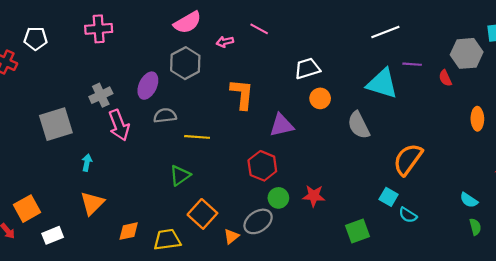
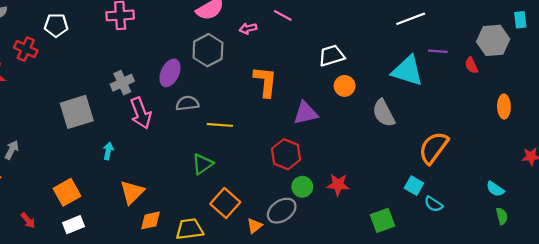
orange triangle: (92, 203) -> (132, 192), moved
orange square: (27, 209) -> (67, 192), moved

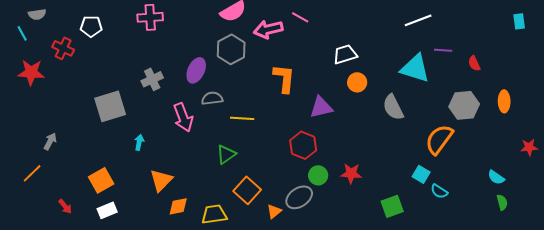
pink arrow: (248, 28) -> (268, 29), size x1.8
gray hexagon: (493, 40) -> (464, 105), moved
pink arrow: (141, 113) -> (183, 117), moved

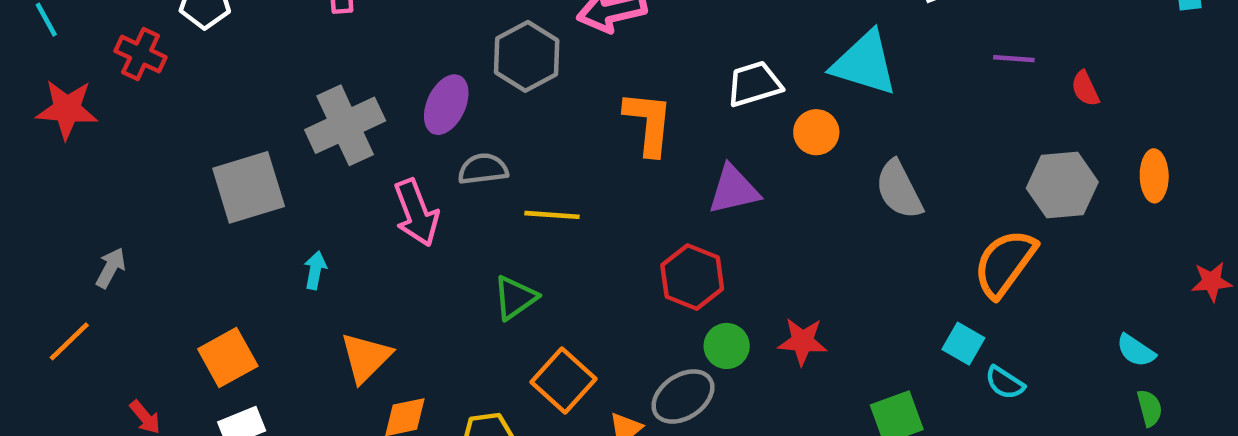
white trapezoid: (345, 54) -> (754, 84), moved
cyan triangle: (415, 68) -> (865, 63), moved
gray cross: (152, 79) -> (345, 125), size x1.5

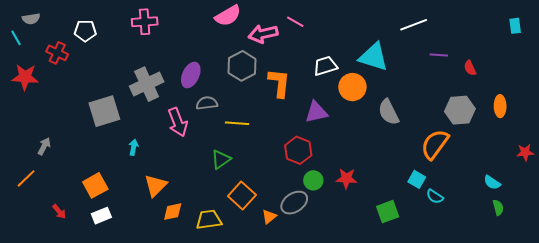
gray hexagon: (527, 56) -> (242, 66), moved
orange circle: (816, 132) -> (352, 87), size x1.4

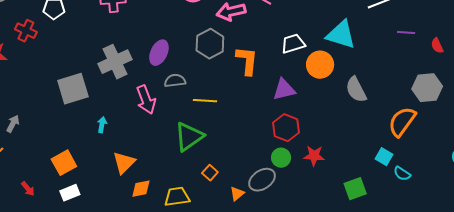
red hexagon: (298, 150) -> (286, 128), moved
green triangle: (221, 159) -> (189, 137), size x1.5
orange square: (242, 195) -> (210, 173), size x0.6

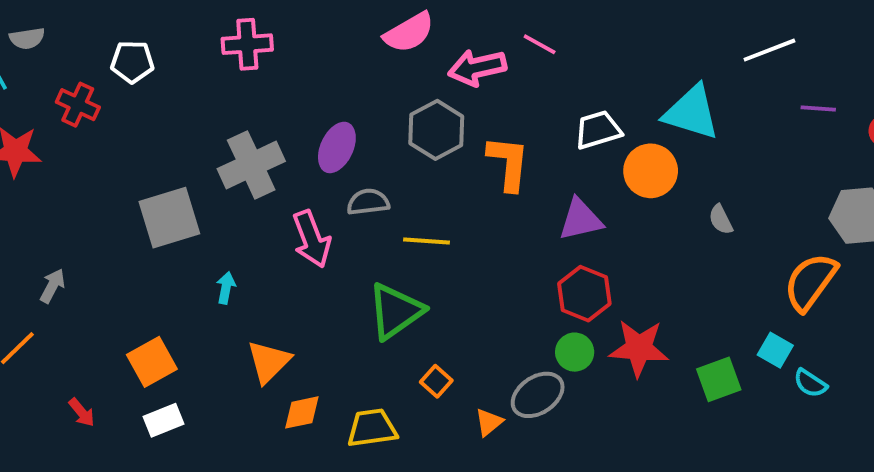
gray semicircle: (356, 90) -> (721, 220), size x0.6
red star: (314, 156) -> (639, 348), size x1.4
green square: (355, 189) -> (719, 379), moved

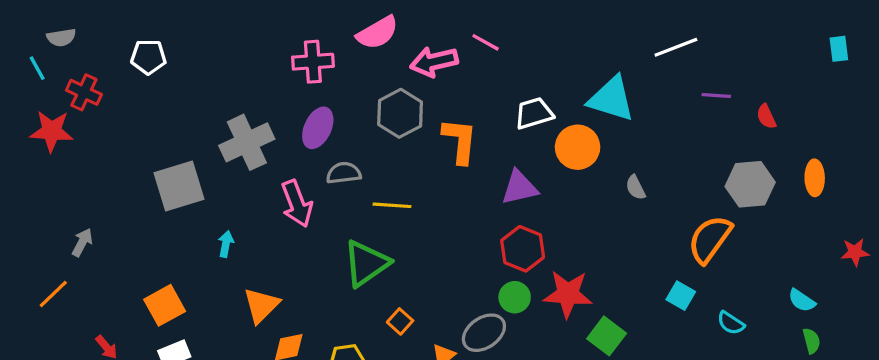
pink cross: (247, 44) -> (313, 62), moved
red cross: (78, 105) -> (84, 92), moved
green square: (719, 379) -> (607, 336), moved, turned -33
cyan semicircle: (810, 383) -> (731, 323), moved

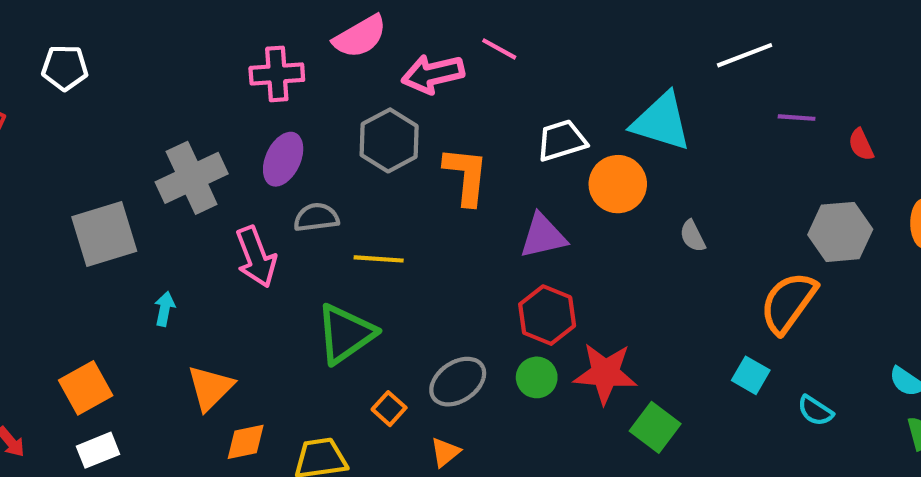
gray ellipse: (484, 333) -> (458, 382), moved

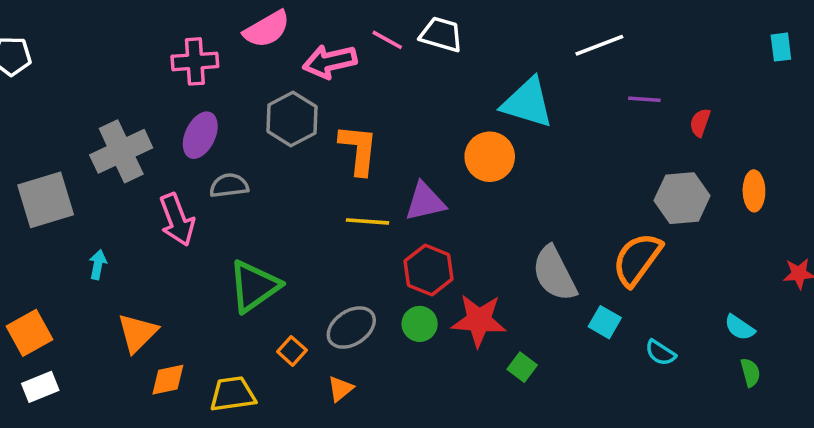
white trapezoid: (562, 140) -> (441, 34), moved, turned 33
red semicircle: (861, 145) -> (700, 123), turned 44
gray semicircle: (693, 236) -> (554, 274), moved, size x2.0
yellow line: (379, 259) -> (367, 221), moved
green square: (655, 427) -> (522, 367), size x0.7

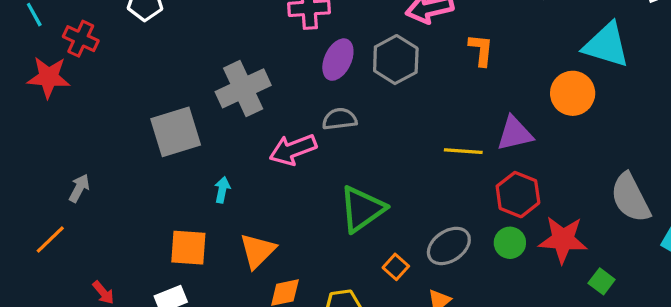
purple ellipse: (200, 135) -> (338, 60), moved
orange L-shape: (358, 150) -> (481, 50), moved, size x0.7
pink arrow: (177, 220) -> (293, 150), turned 90
orange square: (29, 333) -> (188, 248), moved, turned 33

